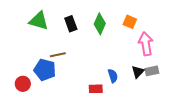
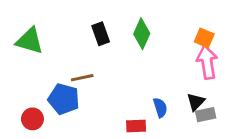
green triangle: (39, 21) -> (30, 41), moved
orange square: (130, 22) -> (204, 38), moved
gray rectangle: (152, 71) -> (206, 115), moved

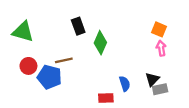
green diamond: (142, 34) -> (100, 43), moved
pink arrow: (207, 62) -> (161, 48), size x0.6
red circle: (32, 119) -> (28, 66), moved

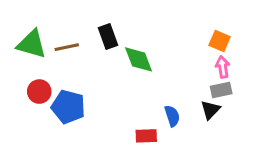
green diamond: (100, 43) -> (139, 59), turned -45
brown line: (64, 60) -> (67, 47), moved
gray rectangle: (160, 89) -> (221, 90), moved

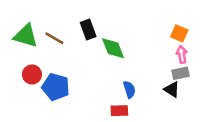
brown line: (67, 47) -> (54, 38), turned 42
black triangle: (210, 110) -> (172, 89), turned -42
blue semicircle: (172, 116) -> (129, 89), moved

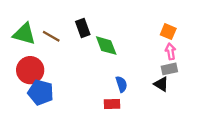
red circle: (32, 74) -> (30, 70), size x1.5
blue pentagon: (56, 87) -> (41, 92), moved

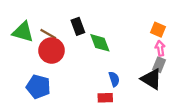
gray rectangle: (169, 69) -> (159, 65), turned -56
red circle: (30, 70) -> (52, 50), moved
black triangle: (161, 84) -> (151, 79), size x1.5

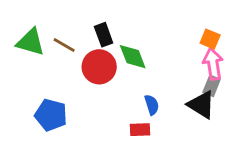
pink arrow: (160, 48) -> (213, 64), size x1.5
red circle: (52, 50) -> (99, 67), moved

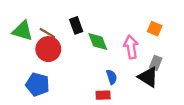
pink arrow: (213, 64) -> (131, 47), moved
red circle: (99, 67) -> (48, 49), moved

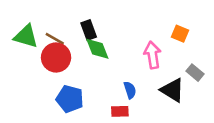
green diamond: (98, 42) -> (97, 49), moved
gray rectangle: (156, 63) -> (195, 73), moved, turned -72
blue pentagon: (38, 84) -> (70, 99), moved

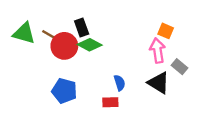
green diamond: (97, 49) -> (90, 45), turned -40
pink arrow: (152, 55) -> (158, 51), moved
red circle: (56, 57) -> (64, 46), moved

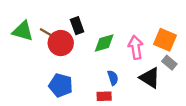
orange square: (166, 31) -> (165, 40), moved, size x1.5
green diamond: (90, 45) -> (104, 43), moved, turned -45
pink arrow: (158, 51) -> (136, 47), moved

